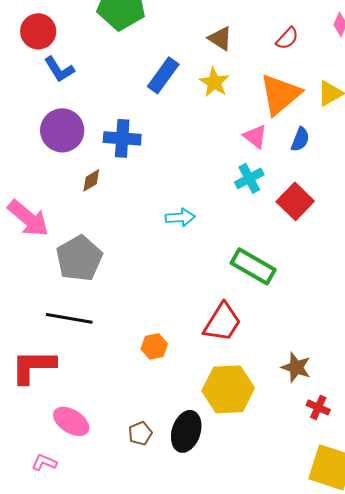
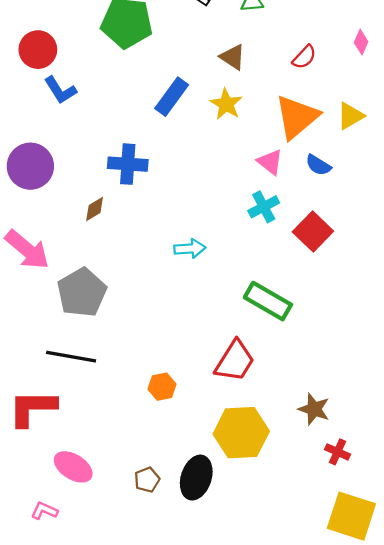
purple circle: (62, 130) -> (30, 166), moved
blue semicircle: (300, 139) -> (318, 165), turned 100

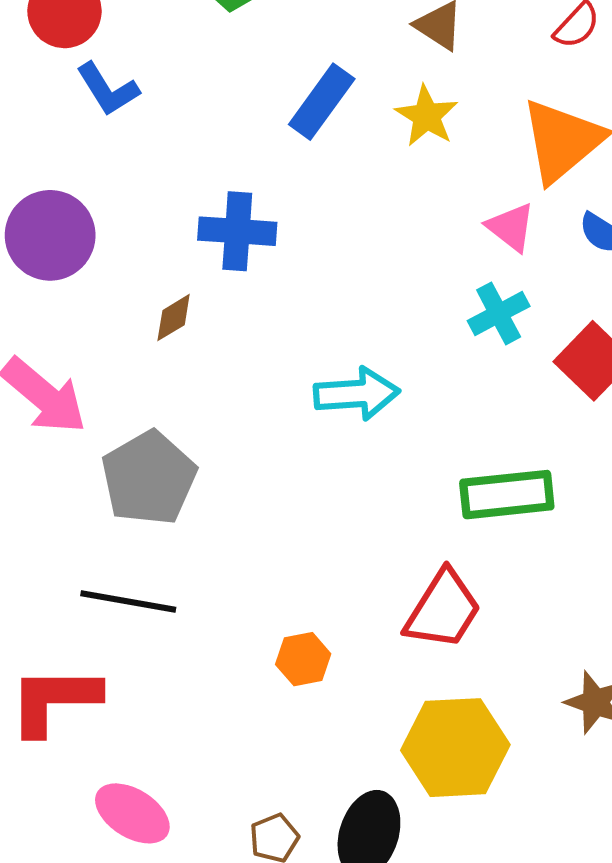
cyan arrow: (190, 249) -> (357, 394), size x1.4
green rectangle: (268, 301) -> (507, 495), turned -36

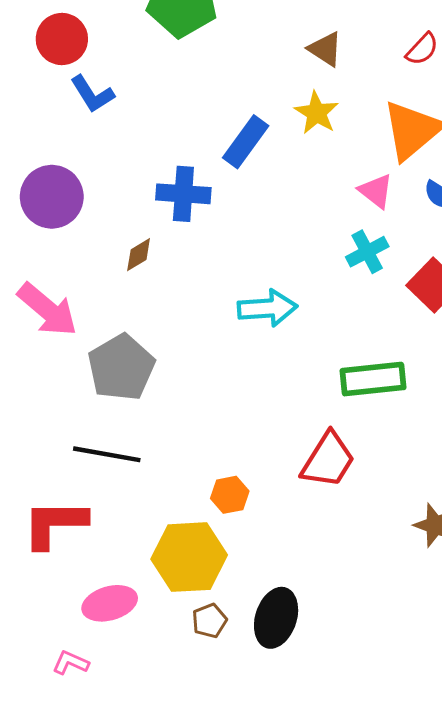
blue rectangle: (322, 102) -> (246, 142), moved
yellow hexagon: (455, 748) -> (189, 557), moved
pink ellipse: (132, 813) -> (110, 603), turned -48

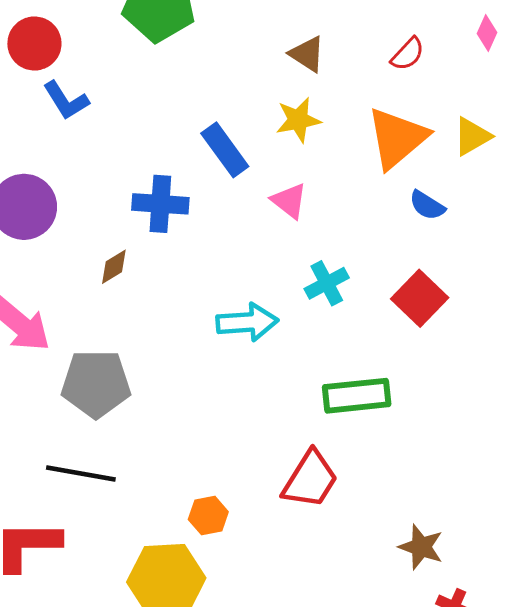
yellow star: (317, 113) -> (298, 120), turned 30
blue rectangle: (246, 142) -> (225, 150), turned -72
pink triangle: (376, 191) -> (289, 201), moved
cyan cross: (367, 252) -> (327, 283), moved
gray pentagon: (121, 367) -> (96, 384), turned 30

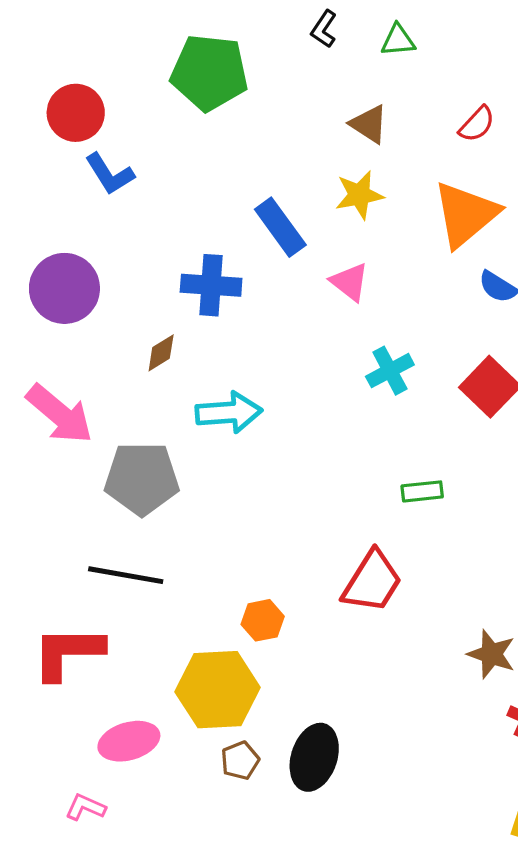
cyan arrow: (247, 322) -> (229, 412), moved
green rectangle: (357, 396) -> (422, 491), size x0.6

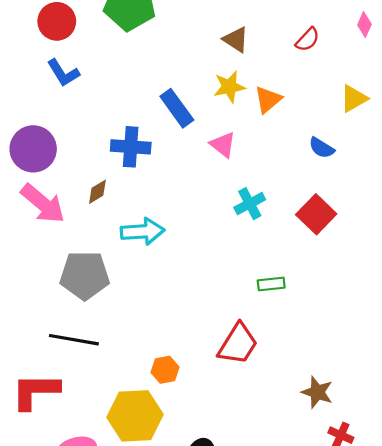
red circle: (76, 113) -> (57, 21), moved
orange triangle: (466, 214) -> (268, 100), moved, size x0.6
pink arrow: (60, 414) -> (43, 204), moved

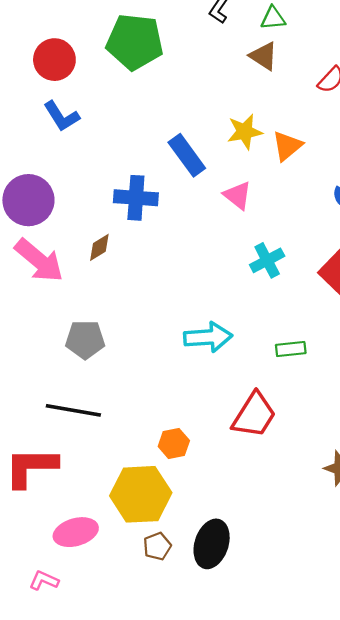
brown triangle: (236, 40) -> (264, 56), moved
cyan arrow: (143, 231) -> (208, 337), moved
gray pentagon: (85, 275) -> (85, 340), size x0.7

